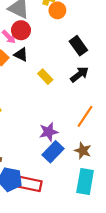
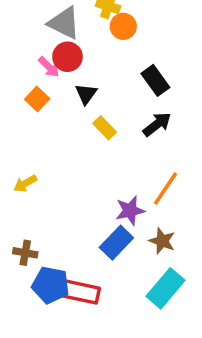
black triangle: (21, 55) -> (86, 94), moved, turned 40
purple star: (49, 132) -> (130, 211), moved
cyan rectangle: (85, 182) -> (165, 288), turned 30

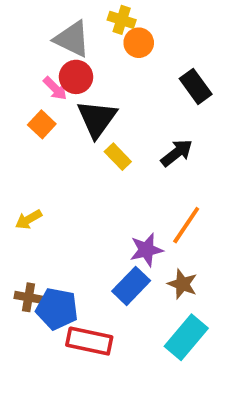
black rectangle: (155, 80) -> (196, 86), moved
black triangle: (86, 94) -> (97, 119), size x1.6
blue pentagon: (51, 285) -> (57, 309), moved

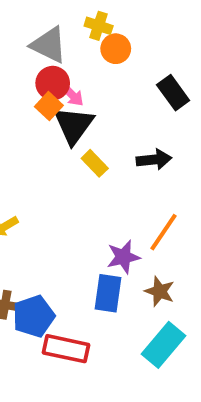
pink arrow: (55, 88) -> (72, 95), moved
orange square: (42, 124) -> (49, 106), moved
black arrow: (177, 153) -> (154, 160), turned 32
blue rectangle: (131, 286) -> (108, 293), turned -36
blue pentagon: (57, 309) -> (34, 316), turned -30

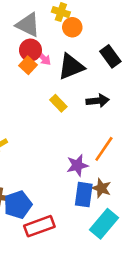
black triangle: (74, 125) -> (71, 67), moved, turned 32
blue rectangle: (108, 293) -> (84, 195), moved
red rectangle: (66, 349) -> (39, 226), turned -32

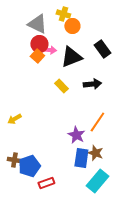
pink arrow: (43, 58) -> (49, 50), turned -40
purple star: (77, 165) -> (76, 135), turned -30
red rectangle: (39, 226) -> (46, 183), size x0.7

